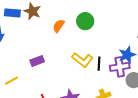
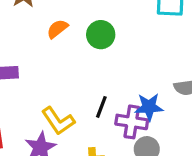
yellow L-shape: (82, 60) -> (58, 121), moved

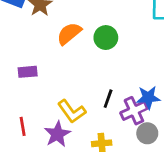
orange semicircle: (57, 29) -> (69, 34), size x1.4
purple cross: (132, 122) -> (134, 111), turned -32

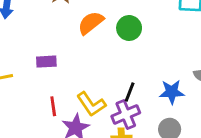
purple cross: (134, 111) -> (126, 114), moved
red line: (23, 126) -> (53, 106), moved

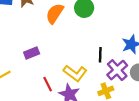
purple cross: (126, 114) -> (117, 70), moved

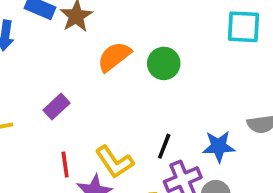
purple rectangle: (32, 53) -> (56, 107), turned -40

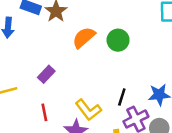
red line: (65, 164) -> (44, 112), moved

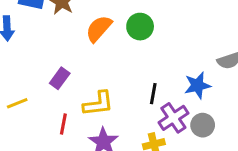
yellow L-shape: (88, 110) -> (98, 104), moved, turned -52
red line: (44, 112) -> (63, 124), turned 30

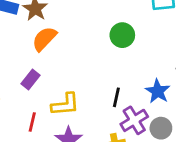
green circle: (140, 27) -> (122, 35), moved
orange semicircle: (99, 29) -> (44, 39), moved
blue star: (197, 85) -> (158, 91), turned -30

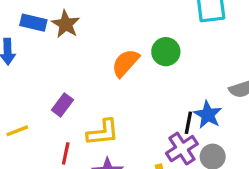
orange semicircle: (44, 39) -> (125, 63), moved
black line: (116, 97) -> (188, 123), moved

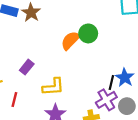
green circle: (166, 52) -> (88, 33), moved
red line: (66, 153) -> (14, 99), moved

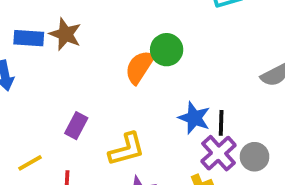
blue star: (125, 78) -> (194, 118), moved

